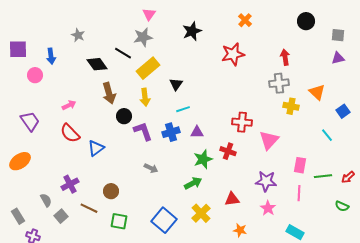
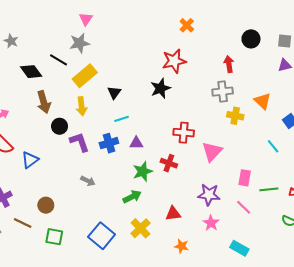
black circle: (306, 21) -> (251, 39), moved
black star: (192, 31) -> (160, 88), moved
pink line: (299, 193) -> (244, 207), turned -49

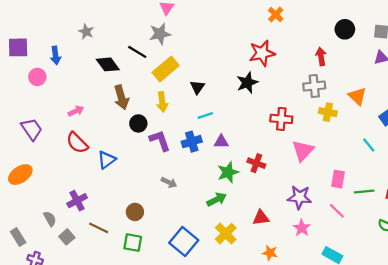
red cross: (184, 133) -> (281, 119), moved
brown circle: (46, 205) -> (135, 212), moved

